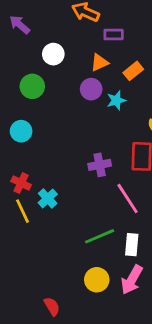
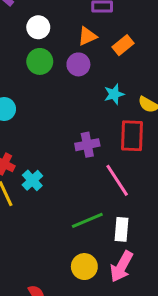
green circle: (32, 86) -> (40, 61), moved
cyan star: (116, 100) -> (114, 94), moved

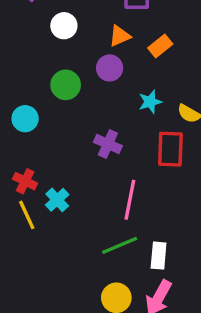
green circle: (40, 61) -> (66, 85), moved
purple cross: (87, 145) -> (108, 144), moved, turned 35
pink line: (117, 180) -> (130, 200), moved, turned 44

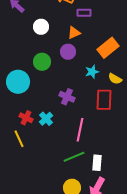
orange rectangle: (160, 46) -> (108, 48), moved, size x1.5
cyan circle: (25, 119) -> (18, 82), size x1.5
red cross: (25, 181) -> (26, 118), moved
cyan cross: (57, 200) -> (46, 119), moved

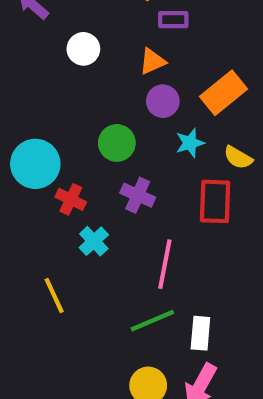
purple circle: (68, 52) -> (163, 101), moved
green circle: (42, 62) -> (117, 143), moved
red cross: (26, 118) -> (71, 199), moved
yellow line: (19, 139) -> (54, 296), moved

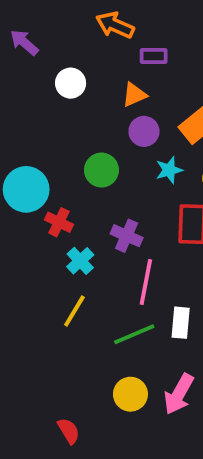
purple cross: (138, 195) -> (127, 236), moved
yellow line: (54, 296) -> (74, 311), moved, turned 56
white rectangle: (200, 333) -> (181, 323), moved

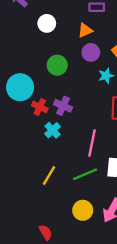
green circle: (101, 170) -> (57, 65), moved
purple cross: (127, 236) -> (63, 106), moved
yellow line: (74, 311) -> (49, 175), moved

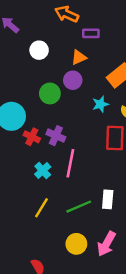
purple circle: (91, 52) -> (73, 80), moved
cyan cross: (53, 130) -> (43, 170), moved
pink line: (92, 143) -> (70, 163), moved

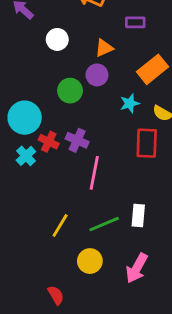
purple rectangle: (91, 33) -> (135, 22), moved
cyan cross: (43, 170) -> (26, 156), moved
yellow circle: (76, 244) -> (90, 261), moved

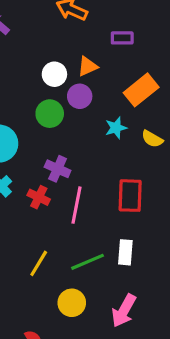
white circle: (57, 39) -> (54, 74), moved
red cross: (49, 142) -> (39, 197), moved
red rectangle: (147, 143) -> (130, 196), moved

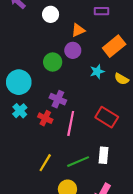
white circle: (54, 74) -> (51, 14), moved
red rectangle: (130, 196) -> (107, 117), turned -60

